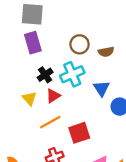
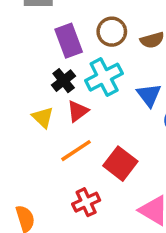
purple rectangle: (33, 43) -> (69, 41), moved
red square: (79, 133) -> (120, 164), turned -30

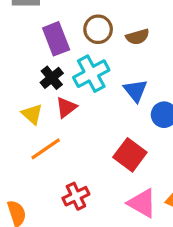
orange line: (76, 151) -> (46, 149), moved
red square: (120, 164) -> (130, 155), moved

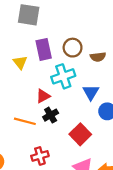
black cross: (52, 78) -> (51, 115), moved
yellow triangle: (32, 114) -> (20, 62), moved
orange line: (46, 149) -> (25, 121), turned 40

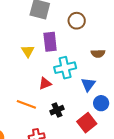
brown circle: (73, 48) -> (77, 21), moved
black cross: (51, 115) -> (57, 110), moved
red square: (80, 134) -> (87, 123), moved

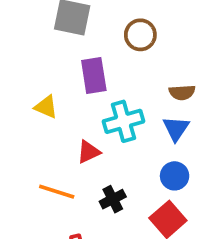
yellow triangle: (28, 51) -> (46, 107), moved, turned -32
blue triangle: (88, 85) -> (176, 129), moved
blue circle: (101, 103) -> (175, 176), moved

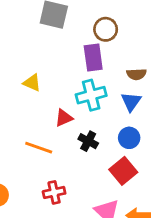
purple rectangle: (94, 75) -> (93, 58), moved
black cross: (113, 199) -> (88, 141), moved, turned -36

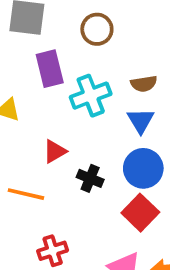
purple rectangle: (93, 58) -> (50, 69), moved
cyan cross: (91, 95) -> (91, 96), moved
blue circle: (129, 138) -> (143, 168), size x1.4

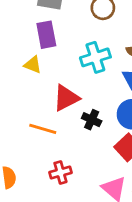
purple rectangle: (50, 69) -> (46, 35), moved
red triangle: (55, 151) -> (66, 98), size x1.5

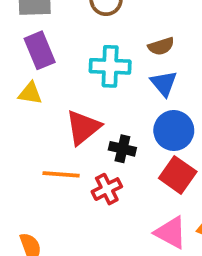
cyan cross: (95, 57) -> (110, 66), turned 32
red cross: (60, 172) -> (107, 189), moved

